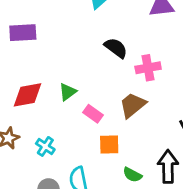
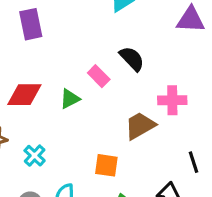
purple rectangle: (23, 33) -> (31, 24), turned 72
pink cross: (148, 68) -> (172, 100), moved
pink rectangle: (93, 114) -> (99, 76), moved

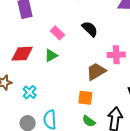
pink rectangle: (99, 76) -> (57, 33), moved
orange square: (106, 165) -> (85, 98), moved

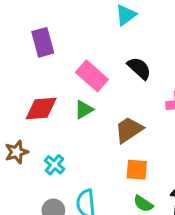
pink rectangle: (57, 33) -> (92, 76), size x1.5
brown trapezoid: (96, 71) -> (129, 130), moved

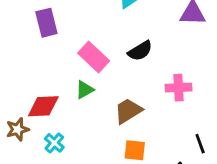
black semicircle: (139, 68) -> (140, 51), turned 105
red diamond: (41, 109) -> (43, 106), moved

